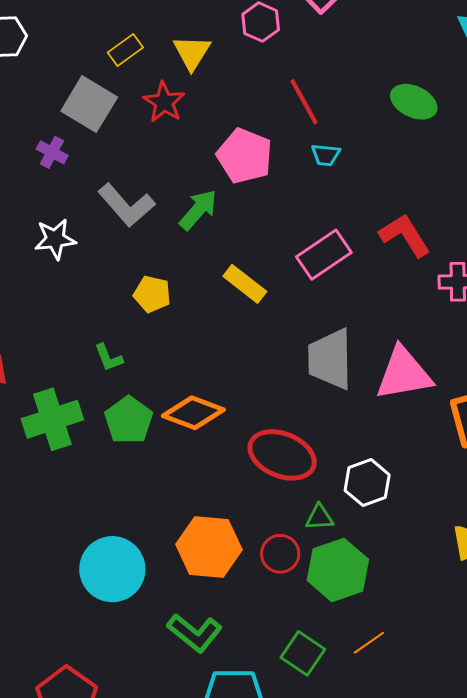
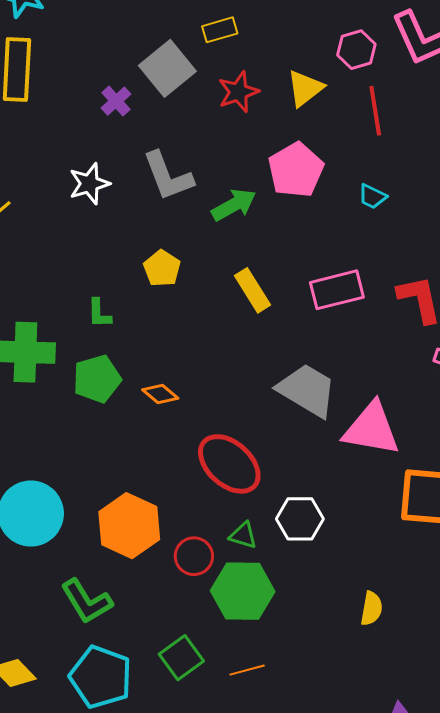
yellow triangle: (192, 52) -> (305, 88), moved
red line: (304, 102) -> (375, 111), moved
white star: (55, 239) -> (89, 184), turned -30
gray trapezoid: (330, 359) -> (307, 390), turned 102
orange diamond: (193, 413) -> (160, 394), size x0.6

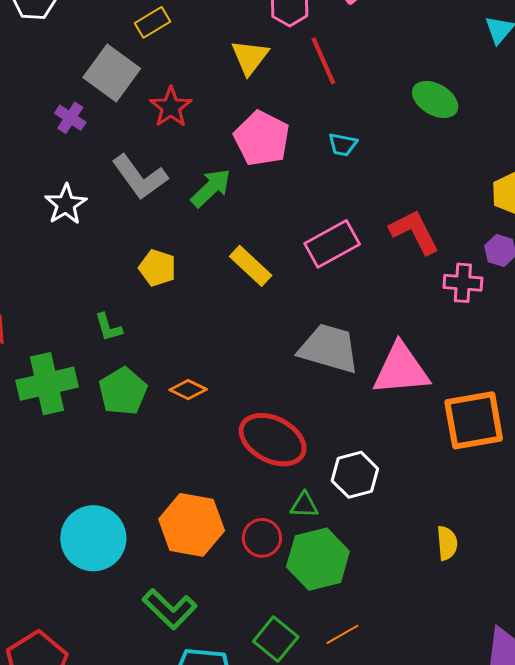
red star: (238, 92) -> (171, 107), moved

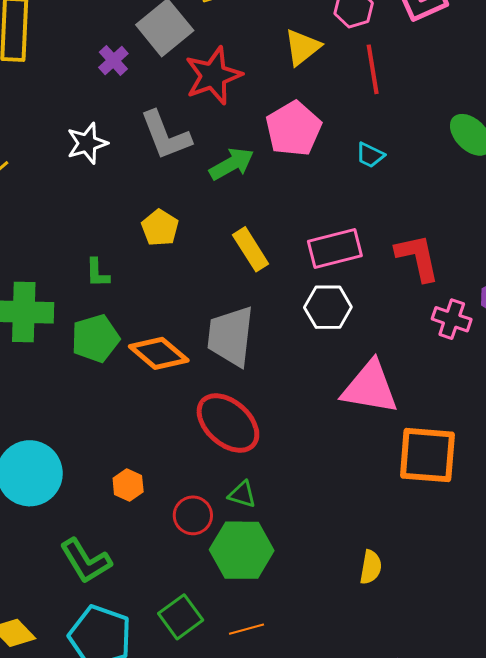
red star: (171, 107) -> (213, 76), size x1.4
gray trapezoid: (329, 348) -> (231, 336), moved, turned -114
orange diamond: (188, 390) -> (159, 353), size x1.6
white hexagon: (355, 475) -> (328, 307), moved
orange hexagon: (192, 525) -> (128, 485), size x0.5

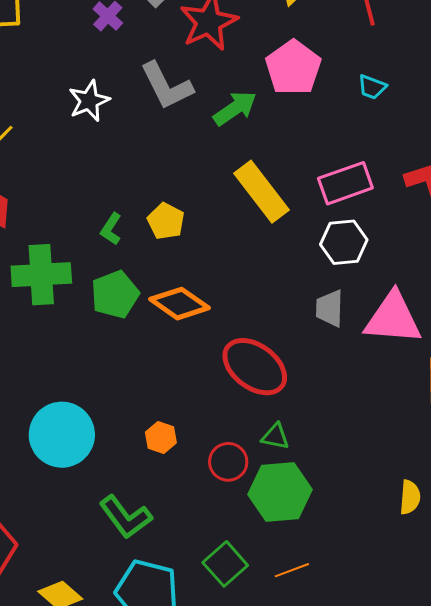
yellow pentagon: (160, 228) -> (166, 221), moved
yellow rectangle: (251, 249) -> (262, 192), size x1.4
green L-shape: (97, 273) -> (111, 229), turned 40
gray trapezoid: (231, 336) -> (330, 308), moved, size x0.6

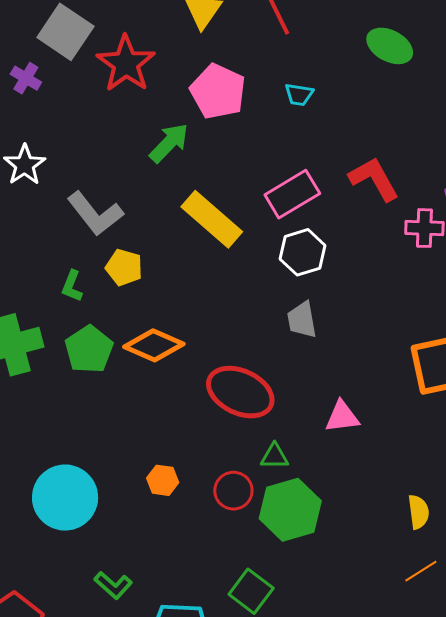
gray L-shape: (167, 86) -> (95, 214), moved
pink triangle: (393, 318) -> (342, 417), moved, size x0.6
yellow semicircle: (410, 497) -> (419, 512), moved
green L-shape: (126, 517) -> (113, 585), moved, size x0.7
orange line: (292, 570) -> (421, 571), moved

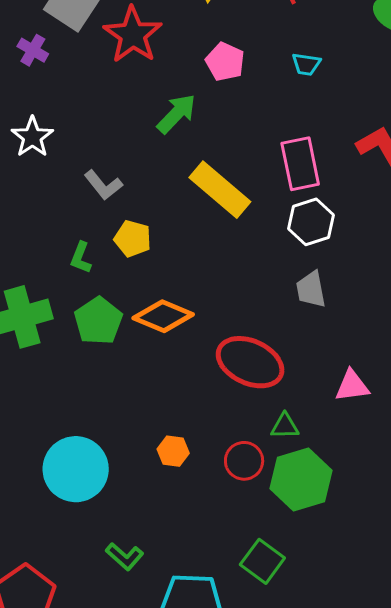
pink pentagon: (218, 91) -> (225, 62), size x0.7
pink rectangle: (292, 194) -> (300, 164), turned -70
gray L-shape: (95, 214) -> (103, 185), size x0.7

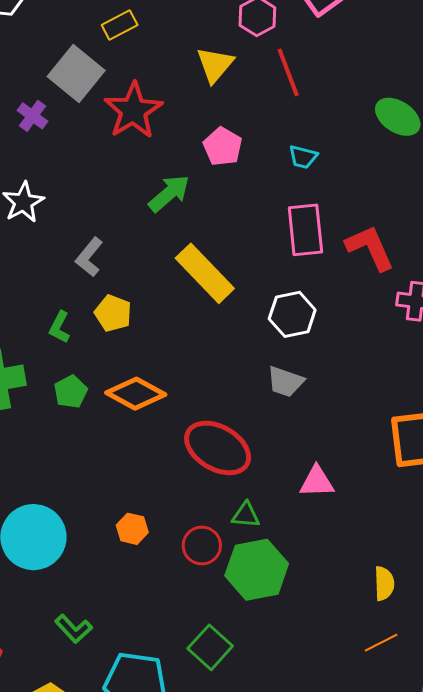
pink rectangle: (300, 164) -> (305, 230), moved
gray L-shape: (103, 185) -> (89, 257), turned 72
gray trapezoid: (311, 289) -> (285, 382), turned -66
green pentagon: (98, 321) -> (71, 392), size x0.7

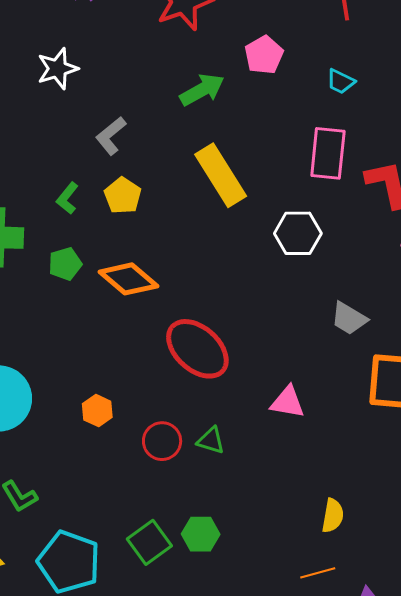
gray trapezoid: (285, 382) -> (349, 318), moved
green triangle: (246, 515) -> (211, 441), moved
green hexagon: (257, 570) -> (201, 534), moved, size x0.6

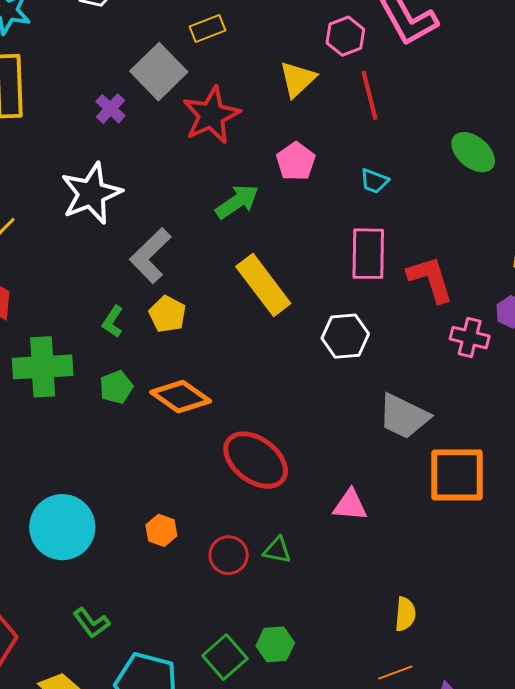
white star: (58, 69) -> (91, 193), size x1.5
gray L-shape: (111, 136) -> (150, 256), size x1.4
gray trapezoid: (349, 318) -> (404, 416), size x1.4

